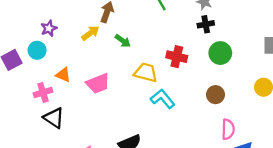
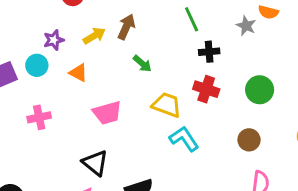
black cross: (206, 24) -> (209, 52), moved
yellow arrow: (90, 33) -> (94, 36), moved
orange triangle: (63, 75) -> (78, 73), moved
black triangle: (54, 118) -> (95, 163), moved

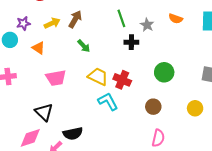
gray star: (246, 26) -> (147, 25), moved
red cross: (206, 89) -> (122, 80), moved

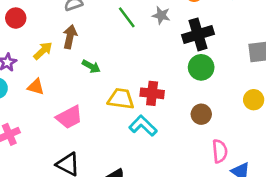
black cross: (131, 42) -> (198, 34), moved, size x1.6

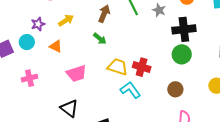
brown arrow: (70, 37) -> (104, 14), moved

